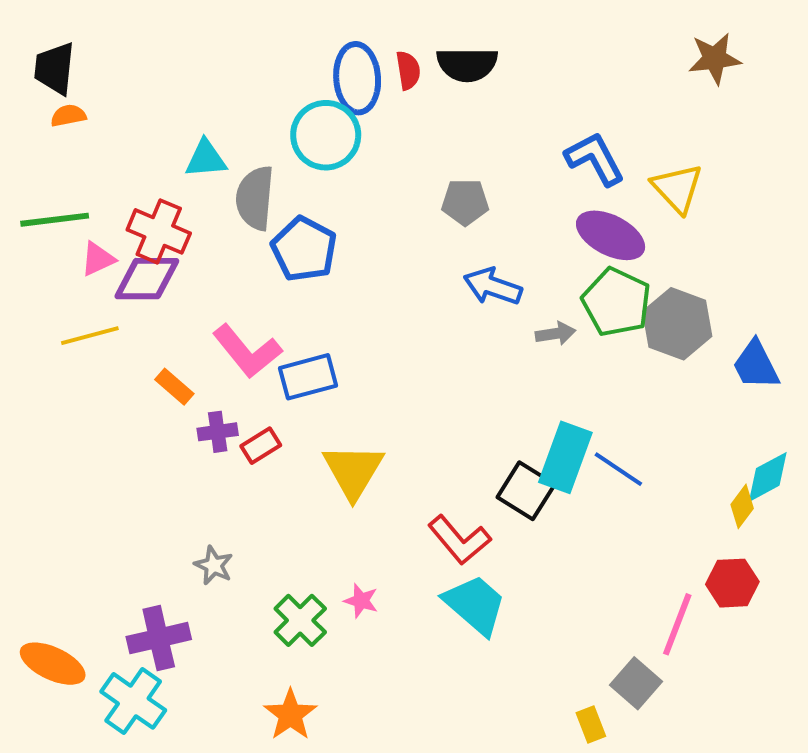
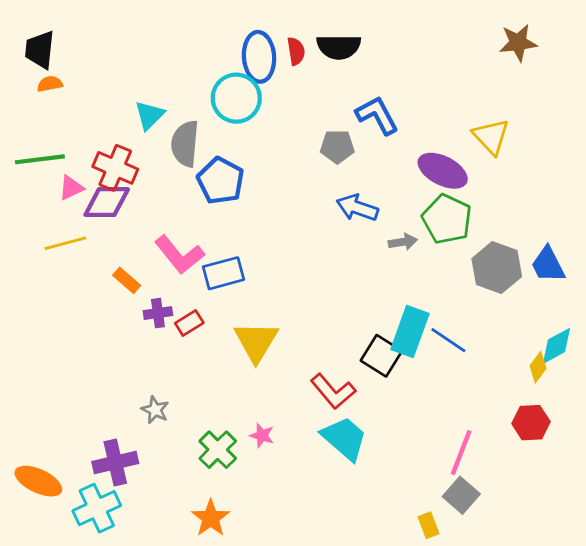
cyan triangle: (206, 159) -> (149, 115), turned -40
blue L-shape: (595, 159) -> (377, 115), moved
gray hexagon: (677, 324) -> (497, 268), moved
pink line: (677, 624) -> (461, 453), moved
cyan cross: (133, 701) -> (97, 508), turned 30

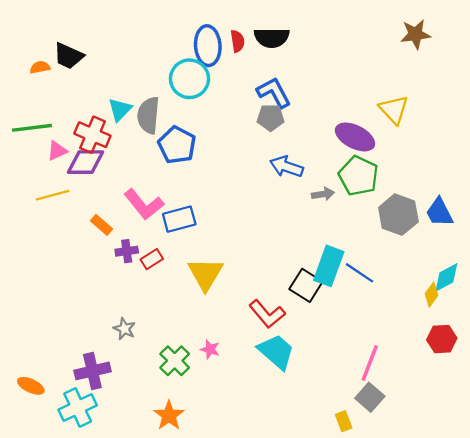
black trapezoid: (40, 50) -> (68, 56), moved, turned -72
cyan triangle: (149, 115) -> (120, 110), moved
blue L-shape: (377, 115) -> (274, 92), moved
red hexagon: (531, 423) -> (442, 339), moved
orange ellipse: (38, 481) -> (31, 386), size x0.7

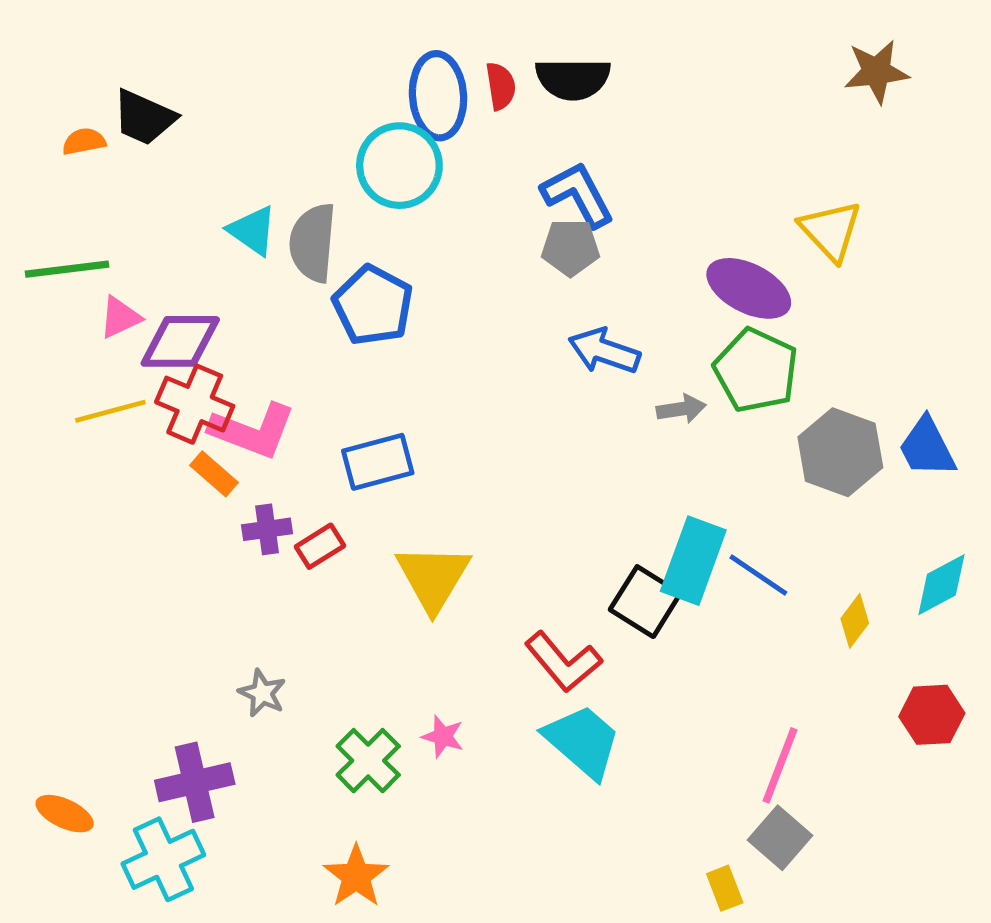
cyan triangle: (120, 110) -> (253, 231), turned -40
red cross: (92, 135) -> (195, 404), moved
pink L-shape: (144, 204) -> (253, 431), moved, turned -30
yellow diamond: (431, 295) -> (855, 621), moved

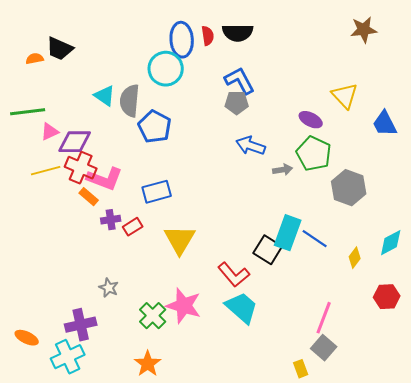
purple ellipse: (749, 288) -> (311, 120), size x0.7
blue trapezoid: (927, 447) -> (385, 124), moved
pink star: (443, 736) -> (184, 306), size x2.0

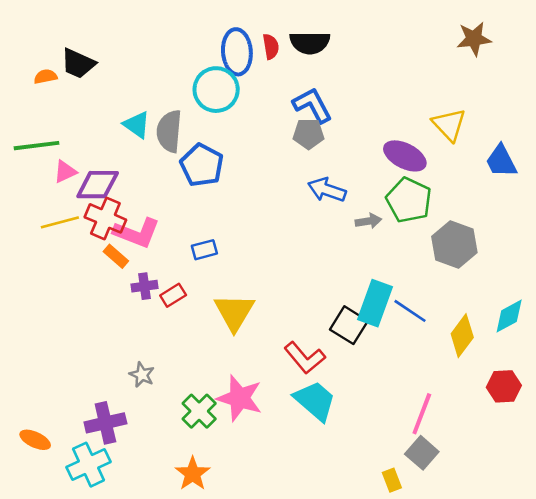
purple ellipse: (311, 120) -> (405, 156), size x1.4
blue rectangle: (157, 192) -> (204, 250), size x0.7
yellow diamond: (355, 258) -> (462, 336), size x1.5

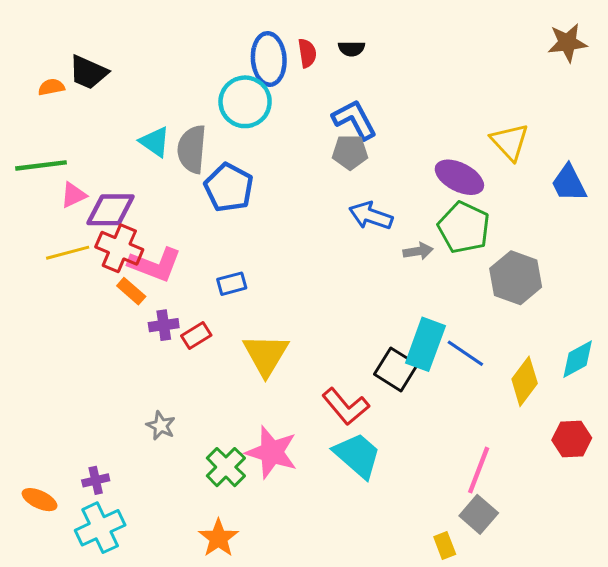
brown star: (474, 39) -> (567, 43), moved
black semicircle: (310, 43) -> (352, 49), size x0.6
purple cross: (105, 423) -> (96, 480), moved, size x0.6

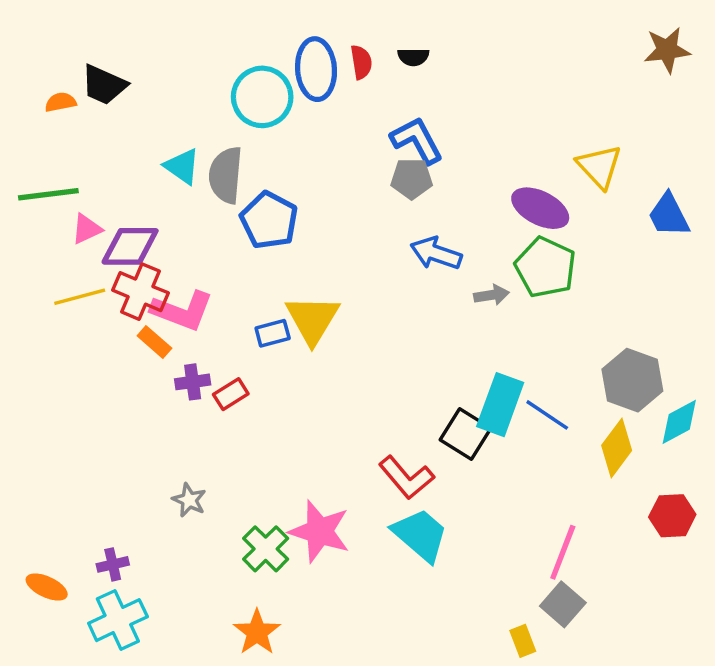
cyan circle: (245, 102) -> (262, 97), moved
gray hexagon: (516, 278) -> (632, 380), moved
yellow triangle: (266, 355) -> (313, 319), moved

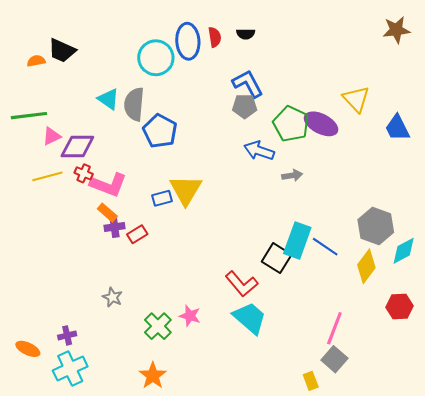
green pentagon: (545, 267) -> (291, 124), moved
red cross: (140, 292) -> (84, 173), size x0.6
orange rectangle: (154, 342) -> (107, 213), moved
pink star: (319, 531) -> (190, 316), size x0.6

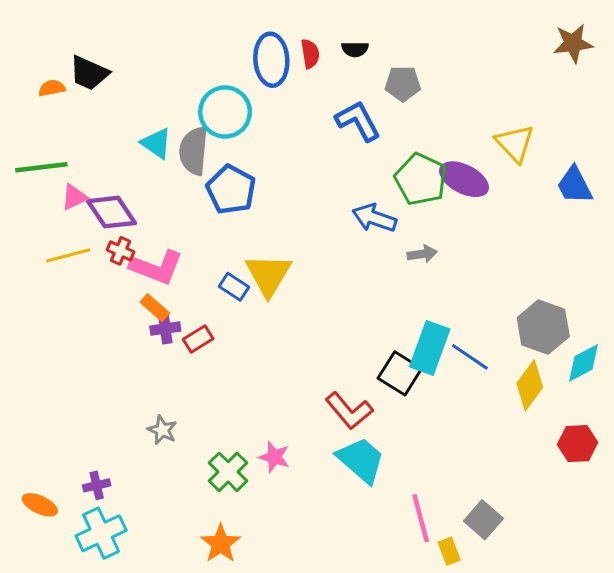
cyan circle: (156, 58) -> (225, 112), moved
gray pentagon: (245, 106) -> (403, 84), moved
purple diamond: (77, 147) -> (112, 212), turned 56
blue rectangle: (162, 198) -> (234, 287), turned 48
pink line: (334, 328) -> (421, 518), moved, turned -36

